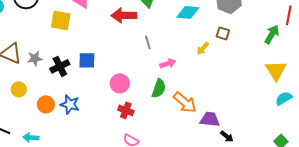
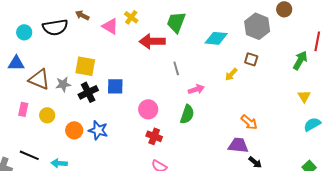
yellow square: (61, 20) -> (85, 66), moved
yellow triangle: (276, 70) -> (304, 96), size x0.6
orange arrow: (185, 102) -> (249, 122), moved, size x0.7

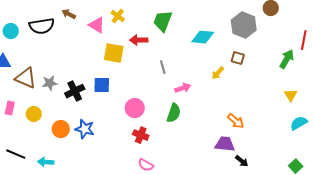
red arrow: (152, 41) -> (139, 40), size x0.7
yellow square: (85, 66) -> (114, 53), moved

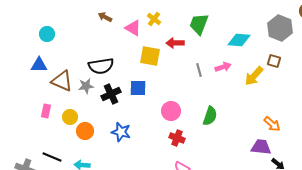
black semicircle: (42, 26) -> (101, 66), moved
yellow arrow: (218, 73) -> (254, 76), size x1.5
pink arrow: (183, 88) -> (223, 67), moved
orange circle: (61, 129) -> (85, 131), moved

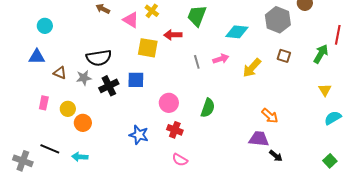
brown square: (274, 61) -> (284, 56), moved
brown triangle: (62, 81) -> (60, 73), size x0.6
blue star: (121, 132) -> (139, 135), moved

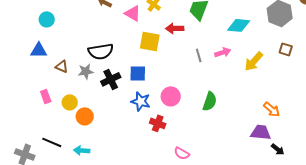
pink rectangle: (44, 103) -> (46, 96), turned -32
red cross: (175, 130) -> (158, 123), moved
blue star: (139, 135) -> (141, 101), moved

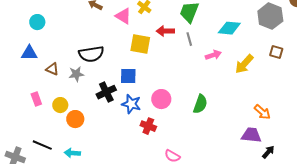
gray line: (199, 55) -> (189, 39), moved
black cross: (111, 79) -> (106, 92), moved
black arrow: (278, 149) -> (268, 152), turned -88

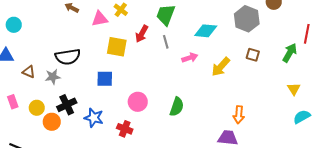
pink triangle: (123, 16) -> (100, 19), turned -42
red arrow: (165, 31) -> (142, 34), turned -60
black cross: (106, 92) -> (67, 105), moved
blue star: (131, 104) -> (94, 118), moved
orange arrow: (262, 112) -> (239, 115), turned 54

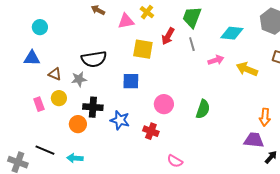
yellow arrow: (221, 67) -> (247, 69), turned 70
black cross: (67, 105) -> (93, 107), turned 30
yellow circle: (37, 108) -> (59, 98), moved

